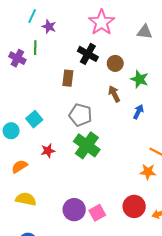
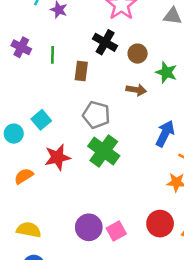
green line: (35, 48) -> (53, 55), moved
brown arrow: (114, 94) -> (136, 90), turned 126
blue arrow: (138, 112) -> (165, 134), moved, size x1.5
red star: (48, 151) -> (58, 157), size x1.5
yellow semicircle: (26, 199) -> (29, 230), moved

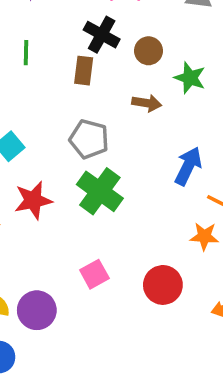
brown rectangle: (81, 71) -> (84, 71), moved
red circle: (160, 224) -> (163, 285), moved
purple circle: (89, 227) -> (37, 310), moved
pink square: (116, 231) -> (94, 274), moved

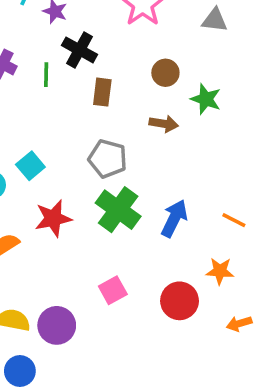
black cross: (102, 35) -> (80, 50), moved
blue arrow: (188, 166) -> (174, 218), moved
orange star: (204, 236) -> (220, 271), moved

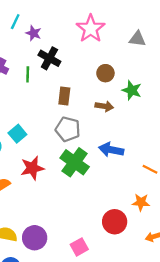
brown rectangle: (102, 92) -> (64, 96), moved
blue arrow: (174, 218) -> (111, 150), moved, turned -105
pink square: (113, 290) -> (79, 247), moved

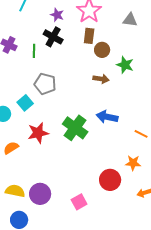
purple star: (33, 33) -> (57, 15), moved
brown rectangle: (64, 96) -> (89, 36), moved
gray pentagon: (68, 129) -> (45, 84), moved

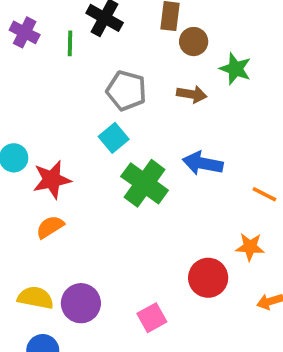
gray pentagon: (45, 84) -> (126, 91), moved
cyan square: (25, 103) -> (114, 138), moved
red star: (38, 133) -> (52, 180), moved
orange semicircle: (11, 148) -> (50, 227), moved

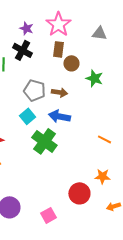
brown arrow: (192, 94) -> (59, 92), moved
blue arrow: (203, 163) -> (59, 116), moved
orange line: (264, 194) -> (104, 139), moved

